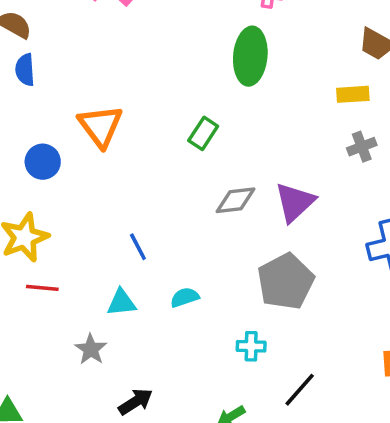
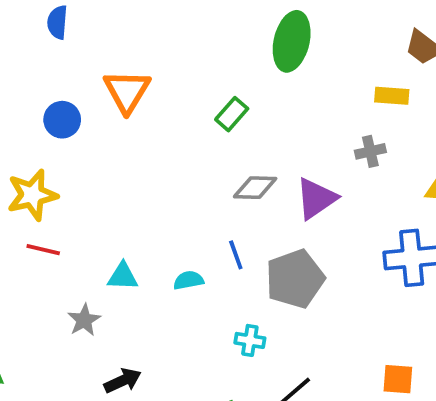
gray cross: (362, 147) -> (370, 151), moved
blue line: (138, 247) -> (236, 255), moved

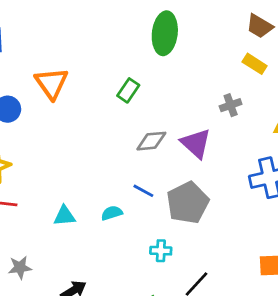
yellow rectangle: (392, 96) -> (255, 64), moved, turned 35
purple triangle: (316, 198) -> (196, 143), turned -36
blue line: (236, 255) -> (143, 191), turned -35
gray star: (84, 320) -> (20, 267), moved, turned 30

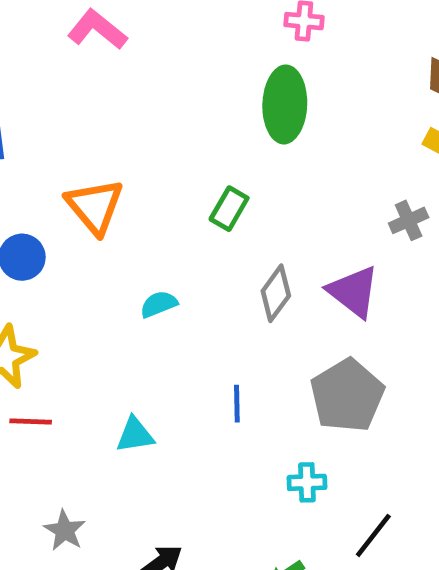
gray diamond: (151, 141) -> (276, 293), turned -44
blue line: (143, 191) -> (237, 404), moved, turned 65
cyan semicircle: (112, 213) -> (159, 304), moved
gray star: (20, 267) -> (65, 530), turned -30

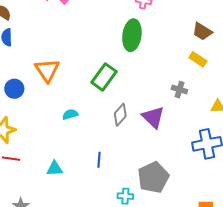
green rectangle: (229, 209) -> (104, 77), size x1.5
gray cross: (409, 220) -> (179, 90), turned 35
gray pentagon: (347, 396) -> (153, 177), moved

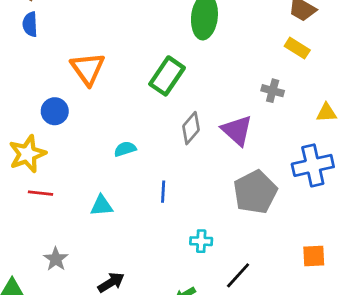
blue circle: (14, 89) -> (55, 111), moved
cyan semicircle: (70, 114) -> (125, 149), moved
gray pentagon: (153, 177) -> (255, 192), moved

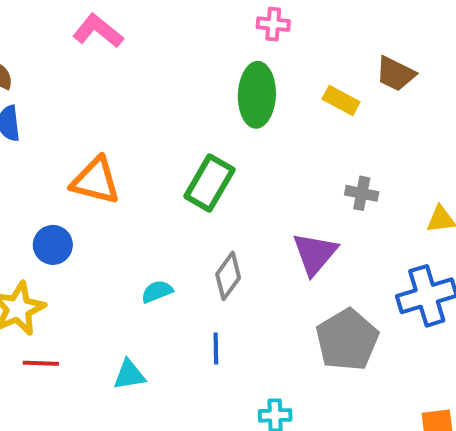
yellow rectangle: (297, 48) -> (341, 101), moved
orange triangle: (88, 69) -> (96, 181), turned -36
gray diamond: (191, 128) -> (228, 276), moved
purple triangle: (237, 130) -> (315, 254), turned 32

